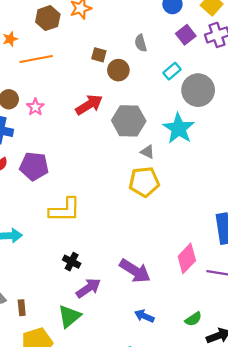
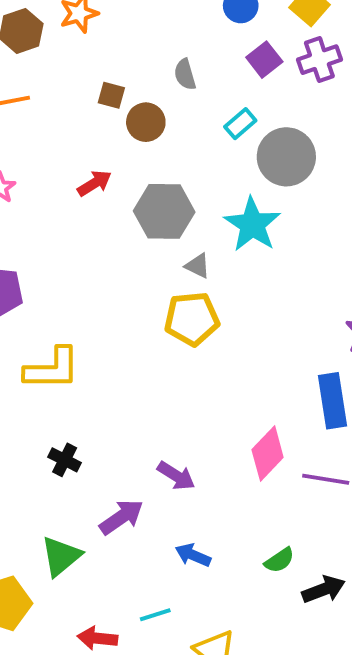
red arrow: (89, 105) -> (94, 183), size x0.7
purple arrow: (135, 271) -> (176, 476), size x0.7
purple arrow: (88, 288) -> (121, 517), moved

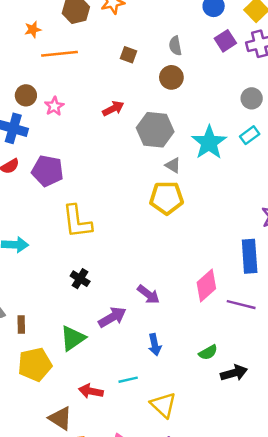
brown circle: (146, 122) -> (171, 77), moved
cyan rectangle: (240, 124) -> (250, 135), moved
gray circle: (286, 157) -> (252, 98), moved, size x0.6
yellow L-shape: (52, 369) -> (77, 221), turned 78
blue arrow: (193, 555) -> (155, 345), turned -130

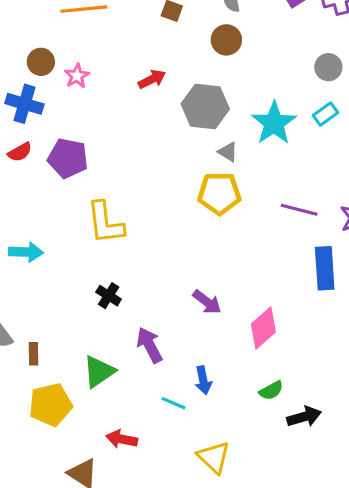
pink diamond: (206, 286) -> (263, 328), moved
purple arrow: (148, 294) -> (207, 302), moved
purple line: (241, 305) -> (299, 210), moved
purple arrow: (112, 317) -> (149, 345), turned -88
cyan line: (128, 380) -> (174, 403), moved, turned 36

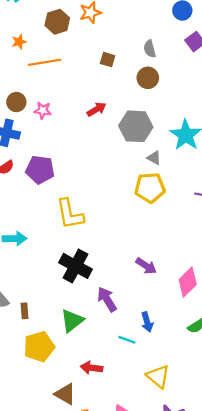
pink star: (77, 76) -> (43, 110), turned -30
black cross: (109, 296) -> (75, 266), size x1.8

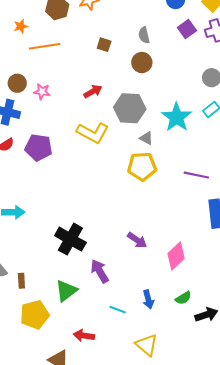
yellow L-shape: (70, 214) -> (93, 133), moved, turned -52
blue arrow: (147, 322) -> (148, 299), moved

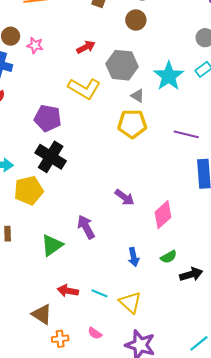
purple pentagon: (39, 147) -> (48, 118), moved
black cross: (70, 239) -> (51, 157), moved
cyan line: (118, 310) -> (99, 293), moved
yellow pentagon: (35, 315) -> (29, 190), moved

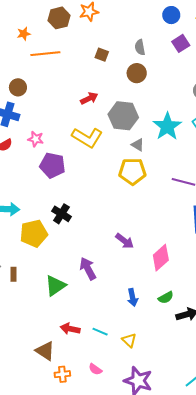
pink star: (35, 45) -> (36, 139), moved
black cross: (51, 157) -> (61, 214), moved, size x0.7
yellow triangle: (130, 302) -> (129, 340), size x0.7

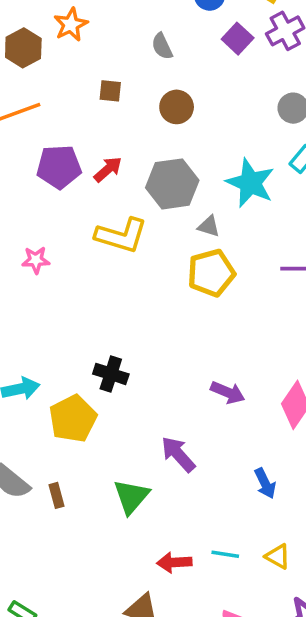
gray semicircle: (140, 47) -> (162, 46), moved
purple pentagon: (52, 165) -> (59, 167), moved

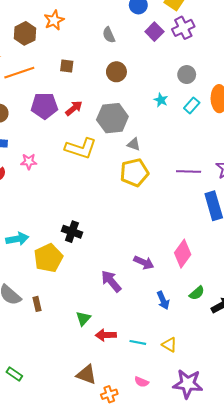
brown square: (110, 91) -> (67, 66), moved
cyan star: (250, 183) -> (161, 100), moved, size x0.5
purple arrow: (228, 392) -> (144, 262), moved
green triangle: (131, 497) -> (83, 318), moved, size x0.7
red arrow: (174, 562) -> (106, 335), moved

